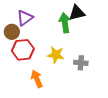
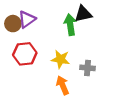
brown circle: (12, 32) -> (13, 24), moved
orange arrow: (37, 79) -> (63, 85), moved

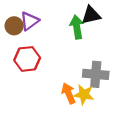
yellow star: (60, 59) -> (84, 94), moved
gray cross: (88, 68) -> (96, 74), size x1.5

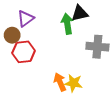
brown circle: (14, 26) -> (12, 35), moved
gray cross: (96, 74) -> (97, 47), moved

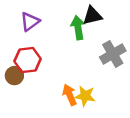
brown circle: (12, 35) -> (14, 76), moved
gray cross: (97, 47) -> (113, 54), turned -35

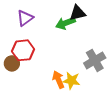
green arrow: (78, 28) -> (65, 23), turned -102
gray cross: (113, 54) -> (95, 60), moved

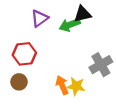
purple triangle: (25, 18) -> (39, 18), moved
brown circle: (12, 63) -> (19, 82), moved

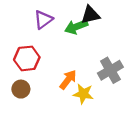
orange arrow: (62, 85) -> (68, 80), moved, turned 60

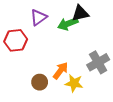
red hexagon: (27, 58) -> (16, 40), moved
brown circle: (21, 89) -> (40, 82), moved

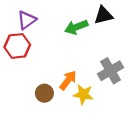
black triangle: (80, 13) -> (103, 15), moved
purple triangle: (39, 17) -> (27, 20), moved

